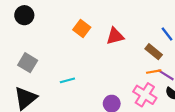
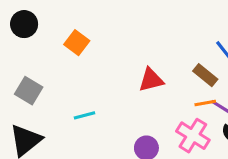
orange square: (82, 28) -> (77, 43), moved
red triangle: (115, 36) -> (151, 80), moved

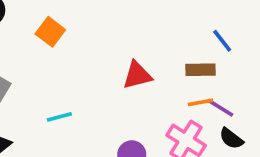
brown rectangle: (205, 75) -> (201, 70), turned -40

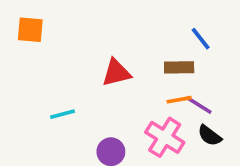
orange square: (50, 32) -> (30, 30), turned -32
cyan line: (59, 117) -> (62, 114), moved

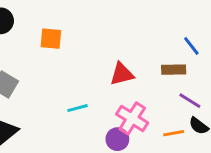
orange line: (179, 100) -> (174, 133), moved
pink cross: (165, 137) -> (132, 118), moved

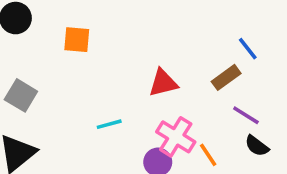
brown rectangle: (174, 70) -> (226, 77), turned -35
orange line: (174, 133) -> (208, 155), moved, turned 66

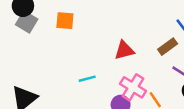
gray square: (21, 95) -> (27, 22), moved

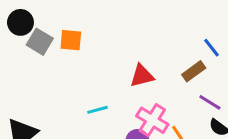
gray square: (27, 22) -> (40, 42), moved

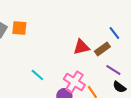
red triangle: (142, 76) -> (81, 47), moved
cyan line: (97, 110) -> (37, 75), turned 56

